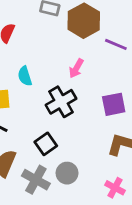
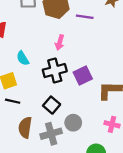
black cross: (61, 102) -> (55, 71), turned 30
purple square: (114, 104) -> (83, 75), moved
gray cross: (36, 180) -> (51, 134), turned -30

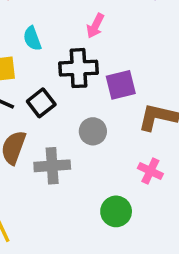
black square: (52, 105) -> (41, 103), moved
gray circle: (73, 123) -> (93, 131), moved

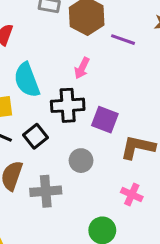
cyan semicircle: (32, 38) -> (27, 80), size x1.6
purple square: (121, 85) -> (105, 120), turned 36

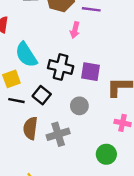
pink arrow: (82, 68) -> (75, 30), moved
black cross: (68, 105) -> (61, 67), turned 30

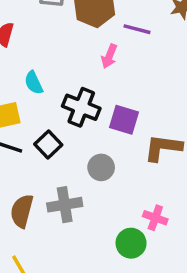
cyan semicircle: (26, 55) -> (34, 83), size x0.6
pink cross: (123, 123) -> (155, 218), moved
brown semicircle: (30, 128) -> (22, 211), moved

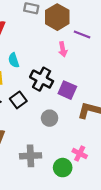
pink arrow: (109, 56) -> (63, 49), turned -40
gray cross: (65, 205) -> (31, 156), moved

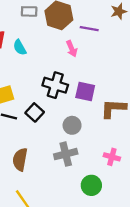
cyan semicircle: (14, 60) -> (20, 47), moved
gray cross: (31, 156) -> (66, 154), moved
green circle: (63, 168) -> (91, 185), moved

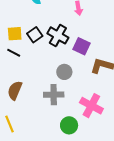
black square: (35, 112) -> (35, 35), moved
pink cross: (112, 157) -> (91, 106), size x1.6

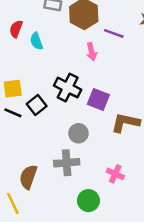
black square: (35, 35) -> (37, 105), moved
brown semicircle: (15, 90) -> (28, 177), moved
pink cross: (91, 106) -> (115, 174), size x0.6

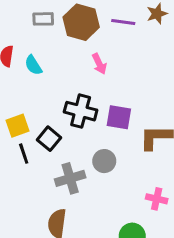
purple line: (114, 33) -> (123, 22), moved
black line: (13, 113) -> (24, 154), turned 60
gray cross: (67, 163) -> (70, 178), moved

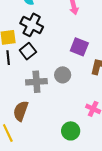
black cross: (81, 111) -> (32, 25), moved

